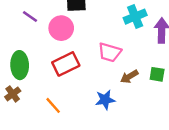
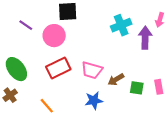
pink trapezoid: (110, 52) -> (92, 70), moved
green ellipse: (20, 65) -> (16, 69), turned -35
green square: (157, 74) -> (137, 88), moved

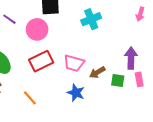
cyan cross: (121, 25) -> (91, 19), moved
purple arrow: (145, 38) -> (131, 58), moved
blue star: (94, 100) -> (76, 93), turned 30

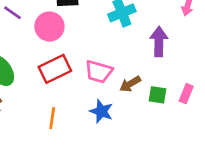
purple arrow: (131, 58) -> (159, 42), moved
pink rectangle: (139, 79) -> (186, 94), turned 32
orange line: (30, 98) -> (52, 118), moved, turned 49

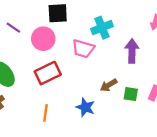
pink trapezoid: (99, 72) -> (83, 49), moved

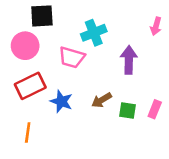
blue star: (85, 107) -> (61, 101), moved

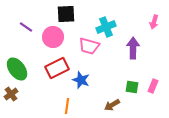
brown arrow: (102, 100) -> (112, 105), moved
orange line: (28, 133) -> (67, 106), moved

